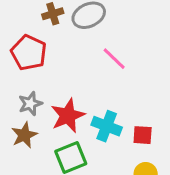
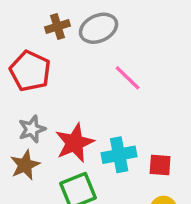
cyan cross: (107, 126) -> (119, 155), turned -32

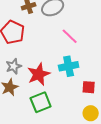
cyan cross: (119, 155) -> (69, 66), moved

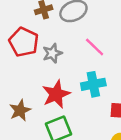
gray star: (14, 66) -> (52, 53), moved

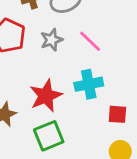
gray star: (52, 53) -> (52, 40), moved

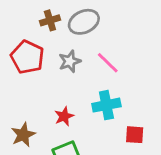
red star: (46, 96) -> (64, 116), size x0.6

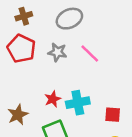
brown cross: (50, 20) -> (24, 16), moved
gray star: (70, 61) -> (57, 52), turned 30
cyan cross: (106, 105) -> (78, 103), moved

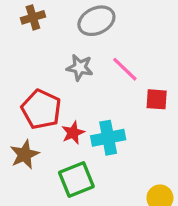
red pentagon: (21, 49) -> (41, 109), moved
red square: (113, 115) -> (157, 99), moved

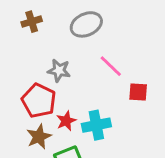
gray star: (80, 68) -> (59, 70), moved
brown star: (25, 154) -> (39, 137), moved

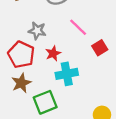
red square: (138, 92) -> (100, 48), turned -35
red star: (66, 121) -> (53, 53), moved

